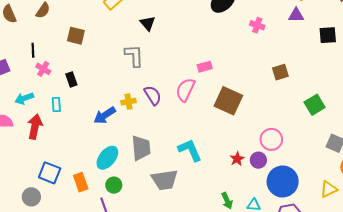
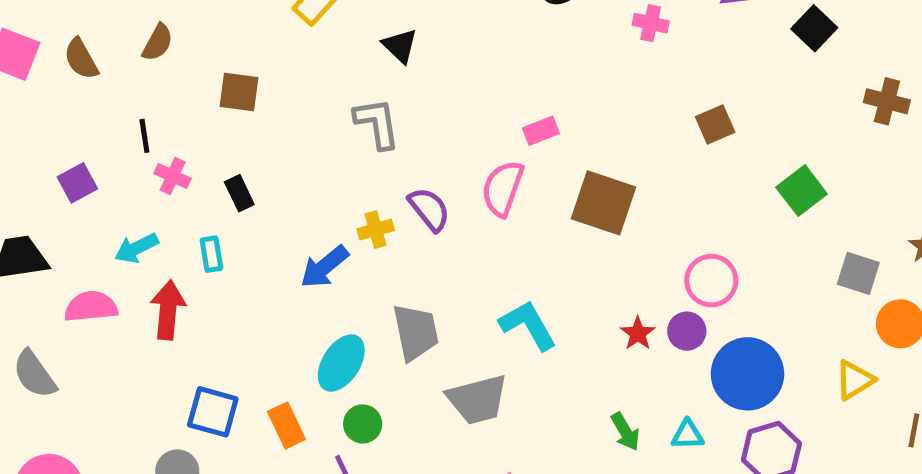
black square: (328, 35) -> (814, 28), turned -36

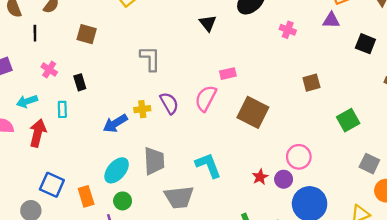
black square: (814, 28) -> (365, 44), turned -30
black triangle: (400, 46) -> (208, 23), moved
black line: (144, 136) -> (35, 33), moved

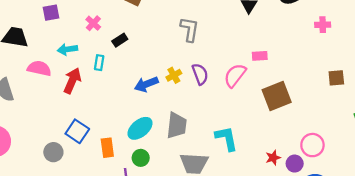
pink cross: (288, 30) -> (323, 25), turned -32
black rectangle: (80, 82) -> (120, 40), turned 64
yellow cross: (142, 109) -> (174, 75), turned -32
brown square: (253, 112) -> (277, 96), turned 32

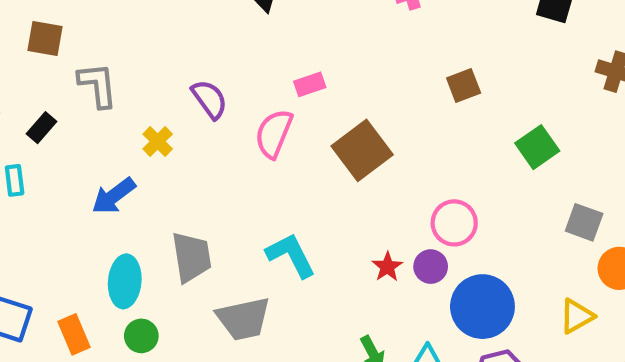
gray L-shape: (190, 29) -> (98, 85), moved
purple semicircle: (200, 74) -> (210, 99), moved
yellow cross: (174, 75) -> (158, 141), moved
cyan ellipse: (140, 128) -> (125, 281), turned -30

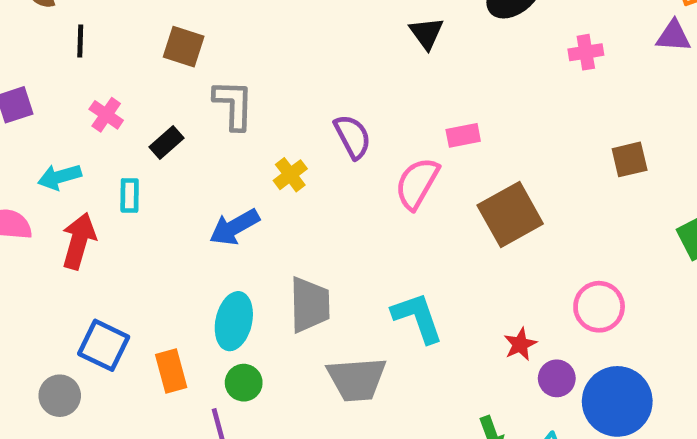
purple circle: (431, 267) -> (557, 378), moved

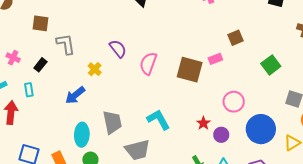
pink rectangle: (463, 135) -> (215, 59), moved
brown square: (510, 215) -> (190, 70), turned -36
blue circle: (617, 401) -> (261, 129), moved

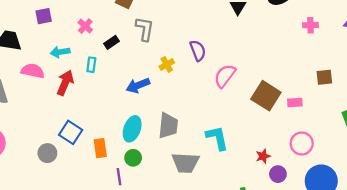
pink rectangle: (215, 59) -> (295, 102), moved

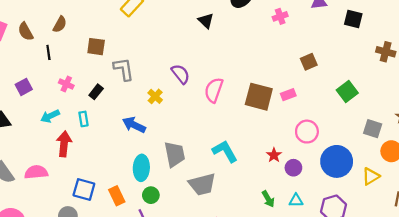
pink semicircle: (33, 71) -> (36, 172), moved
blue arrow: (138, 85) -> (134, 125), turned 65

